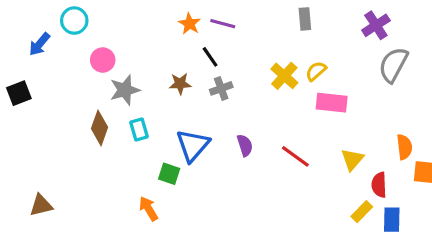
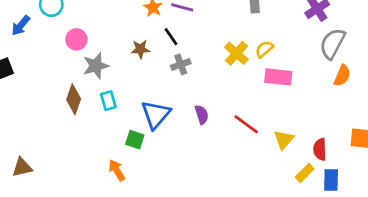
brown star: (180, 84) -> (140, 49), moved
orange semicircle: (404, 147) -> (342, 76), moved, turned 30
yellow triangle: (352, 160) -> (284, 140), moved

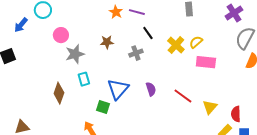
black line: (171, 37) -> (148, 33), moved
brown diamond: (74, 99) -> (59, 93), moved

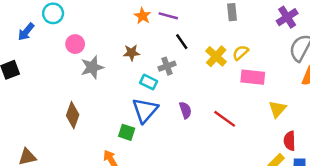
cyan rectangle: (84, 79) -> (149, 82), moved, turned -48
yellow triangle: (210, 107) -> (277, 109), moved

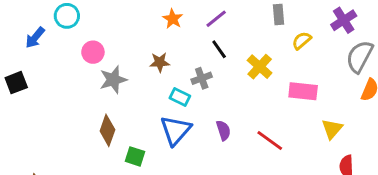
purple line: (168, 16) -> (216, 19), moved, turned -54
yellow semicircle: (241, 53) -> (302, 41), moved
brown diamond: (73, 115) -> (107, 130), moved
green square: (127, 132) -> (135, 156), moved

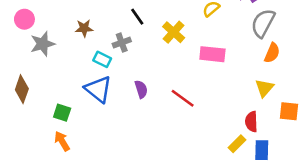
yellow triangle: (332, 129) -> (264, 88), moved
brown diamond: (107, 130) -> (22, 89), moved
blue triangle: (176, 130) -> (98, 89), turned -32

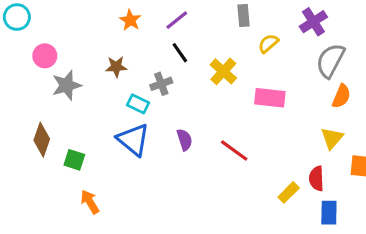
green square: (62, 113) -> (74, 160), moved
yellow rectangle: (237, 144) -> (289, 192), moved

